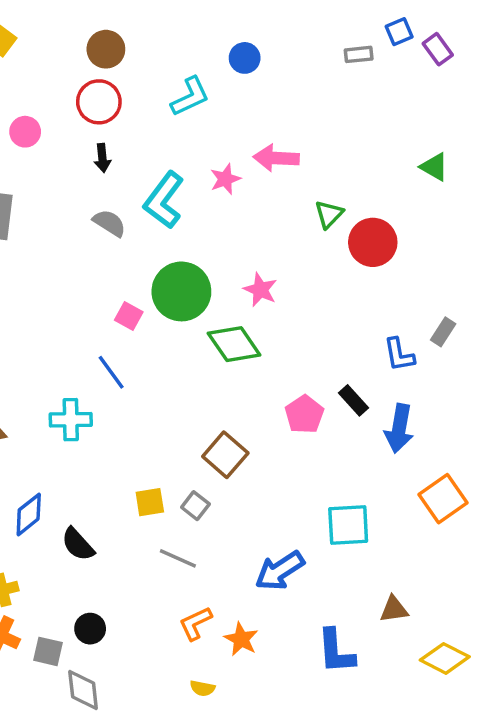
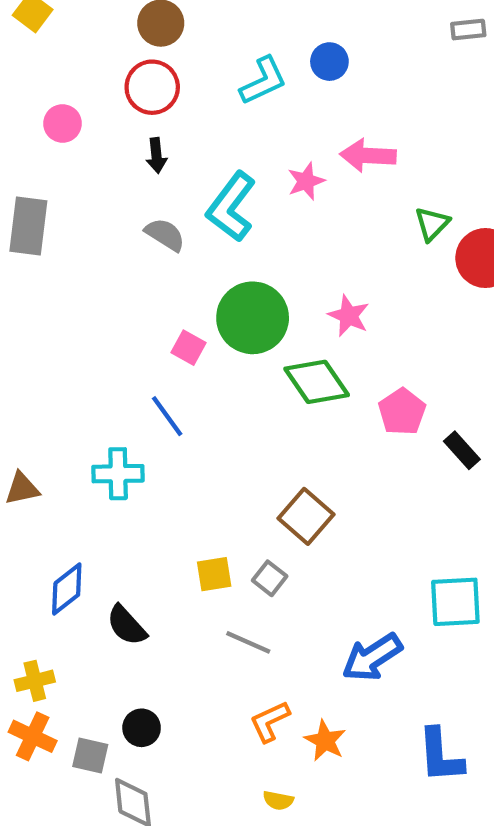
blue circle: (245, 58) -> (329, 62), moved
pink pentagon: (304, 414) -> (402, 412), moved

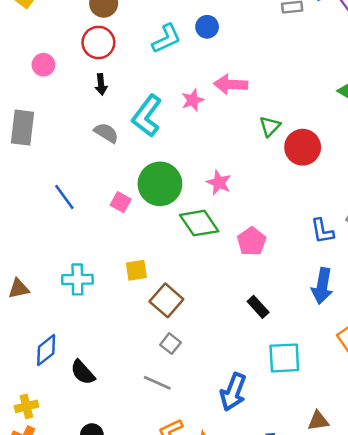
blue line: (167, 416) -> (64, 197), moved
black rectangle: (462, 450) -> (258, 307), moved
brown square: (306, 516) -> (166, 300), moved
yellow square: (214, 574) -> (136, 270), moved
blue arrow: (372, 657) -> (233, 392), turned -36

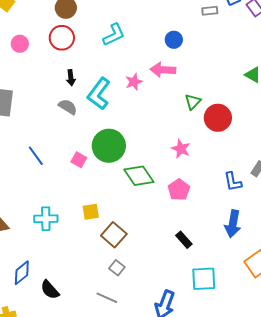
blue circle: (207, 27) -> (174, 40), moved
pink circle: (43, 65) -> (20, 44), moved
black arrow: (101, 84) -> (71, 78), moved
pink star: (219, 183) -> (181, 149), moved

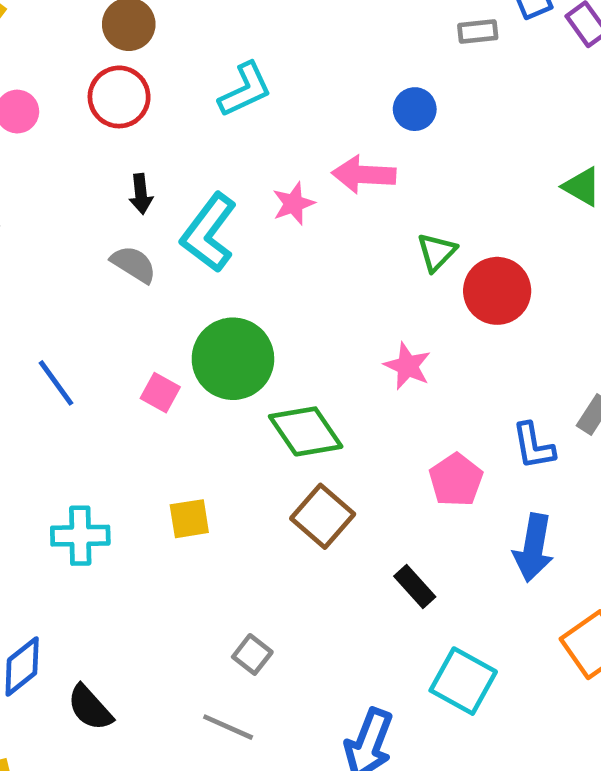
blue circle: (174, 40) -> (415, 109), moved
pink pentagon: (179, 190) -> (456, 480), moved
brown square: (114, 235) -> (323, 516), moved
cyan square: (204, 279) -> (463, 681), turned 32

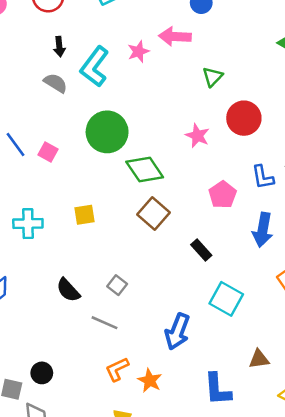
red circle: (497, 291) -> (244, 118), moved
pink square: (160, 393) -> (48, 152), moved
black semicircle: (90, 708) -> (68, 290), moved

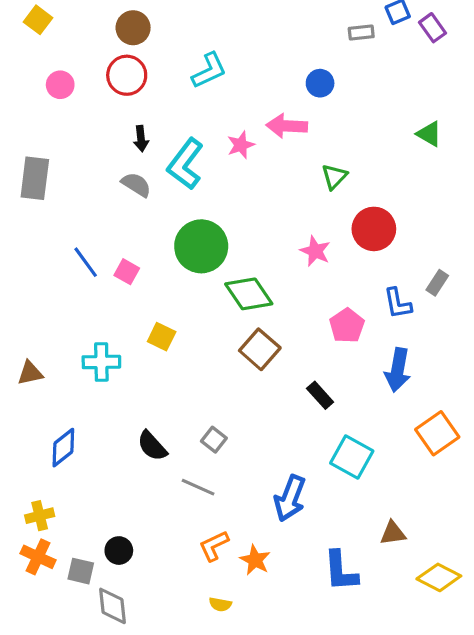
yellow square: (84, 215) -> (162, 337), moved, turned 35

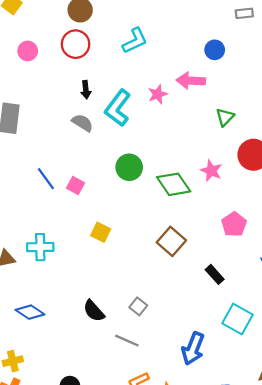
green circle: (201, 246) -> (129, 167), size x0.7
green diamond: (249, 294) -> (174, 184), moved
cyan cross: (101, 362) -> (40, 247), moved
blue diamond: (63, 448) -> (30, 312), turned 72

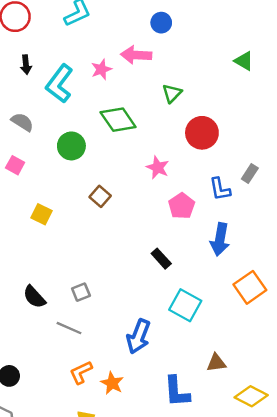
gray semicircle: (82, 123) -> (22, 122), moved
pink star: (211, 171) -> (158, 168), moved
green diamond: (174, 184) -> (118, 120), moved
brown square: (171, 241) -> (100, 196), moved, size x0.7
gray square: (138, 306) -> (81, 292), turned 30

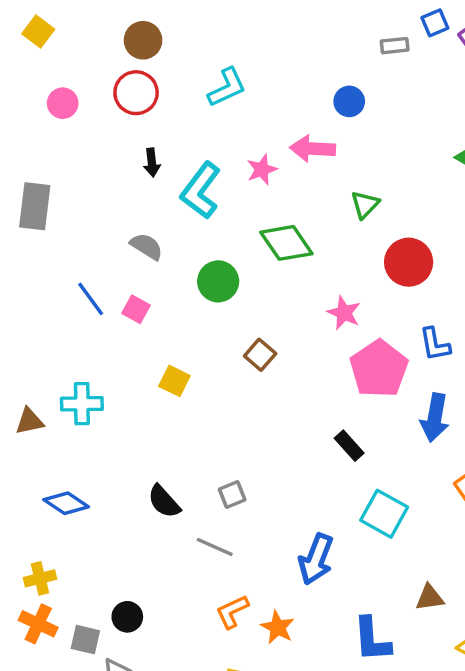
pink pentagon: (182, 206) -> (379, 369), size x1.5

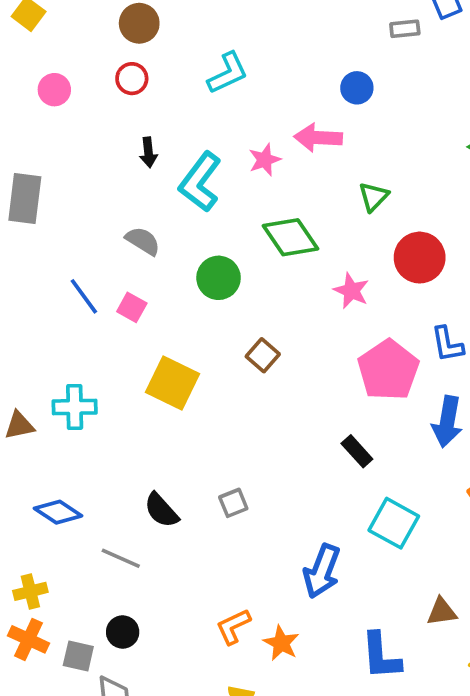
red circle: (136, 93) -> (132, 79), size x0.7
pink star: (344, 313) -> (351, 291), moved
yellow square: (174, 381) -> (172, 383), size x1.6
gray line: (215, 547) -> (121, 558), moved

